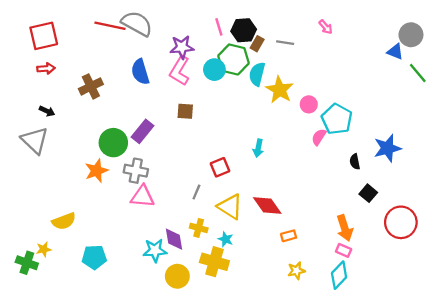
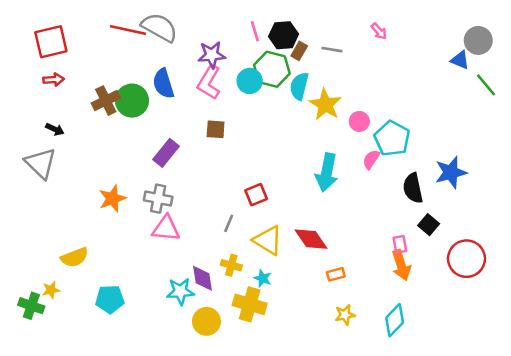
green circle: (113, 143) -> (132, 101), moved
cyan arrow: (258, 148) -> (327, 172), moved, size x1.8
black semicircle: (355, 162) -> (413, 188), size x1.6
pink rectangle: (344, 250) -> (400, 244), moved, turned 56

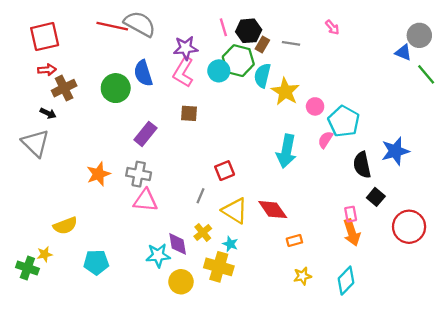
brown cross: (106, 101) -> (64, 88), moved
yellow cross: (231, 265) -> (203, 232), turned 36

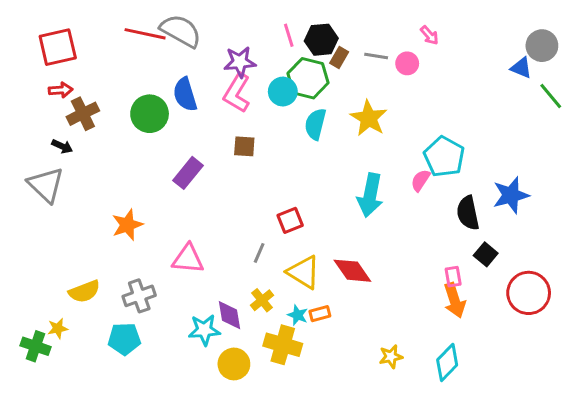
cyan semicircle: (262, 75) -> (315, 124), moved
pink circle: (315, 106) -> (407, 63), moved
gray cross: (139, 174) -> (139, 296), moved, turned -30
orange rectangle: (294, 240) -> (320, 314), moved

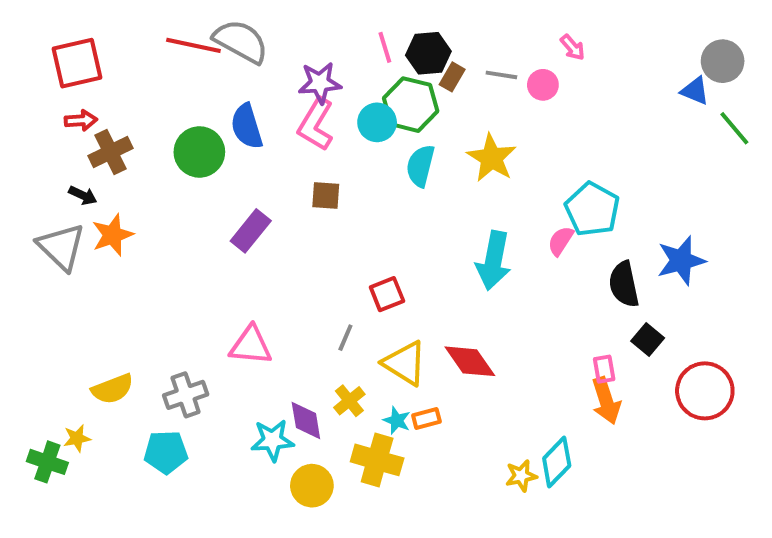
orange star: (127, 225) -> (112, 235), moved
cyan diamond: (447, 363) -> (557, 462), moved

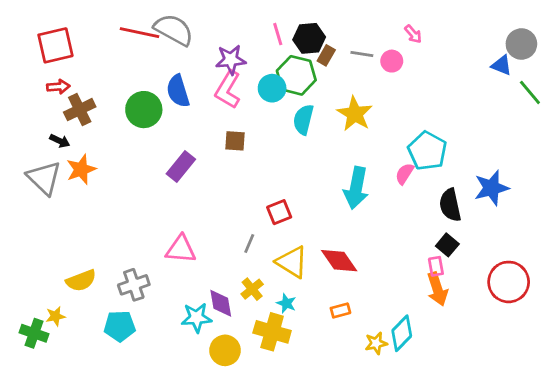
black square: (648, 340) -> (447, 245), moved
orange rectangle: (426, 419) -> (340, 310), moved

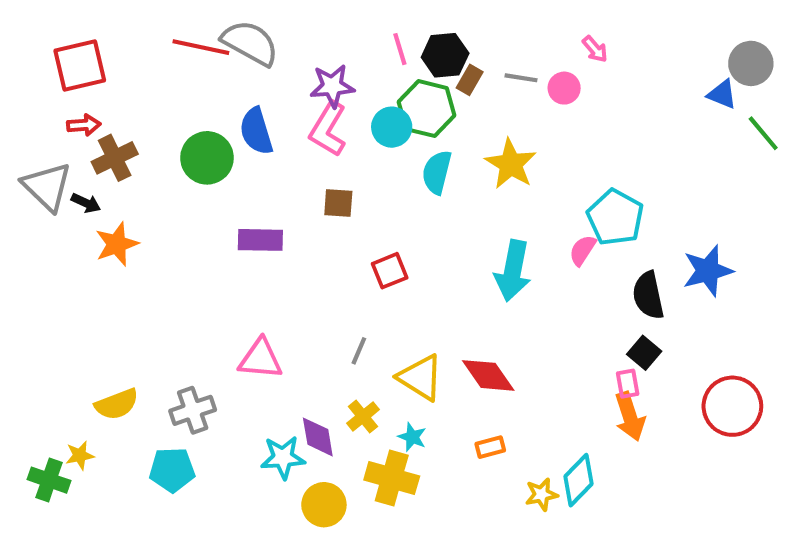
purple rectangle: (181, 167) -> (260, 240), turned 52
gray triangle: (44, 178) -> (47, 187), moved
red square: (279, 212) -> (390, 271), moved

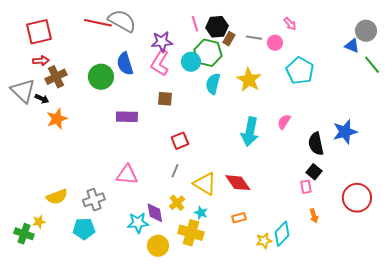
cyan pentagon: (615, 217) -> (300, 71), moved
red square: (390, 271) -> (180, 141), moved
orange arrow: (630, 416) -> (314, 216), moved, size x0.6

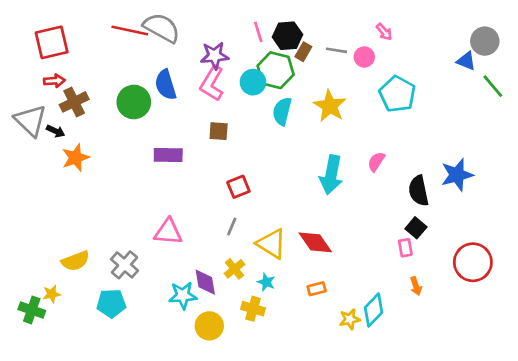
gray cross: (94, 200) -> (125, 265), turned -30
yellow cross: (191, 233) -> (253, 309), size x0.7

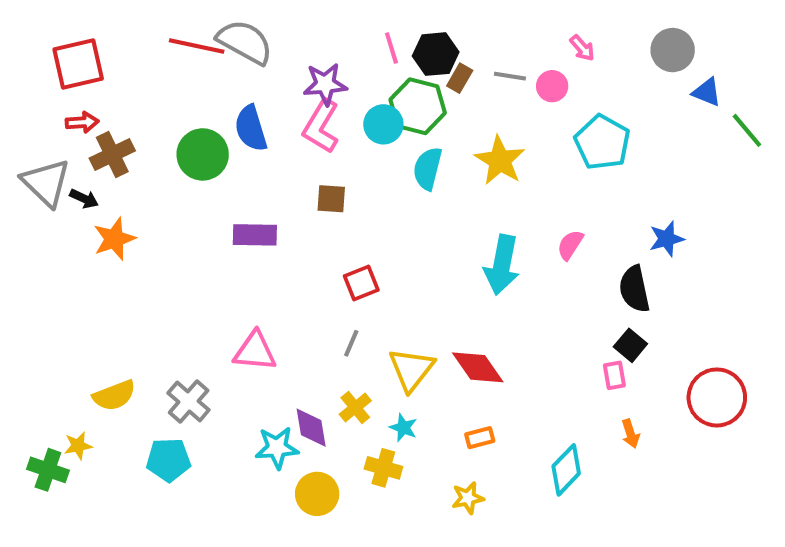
gray circle: (485, 41) -> (673, 50), moved
blue star: (457, 175) -> (667, 239), moved, size x0.7
yellow triangle: (272, 244) -> (412, 369), turned 36
yellow star: (350, 319) -> (468, 498), moved

